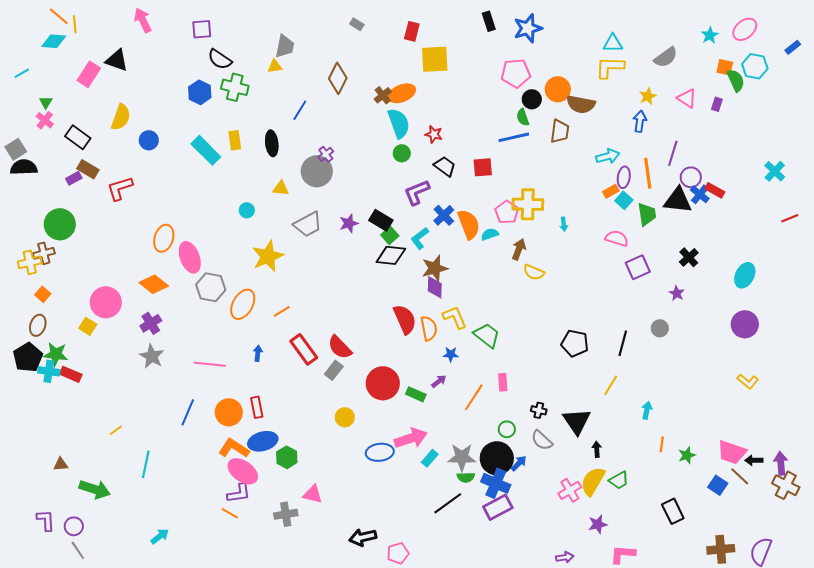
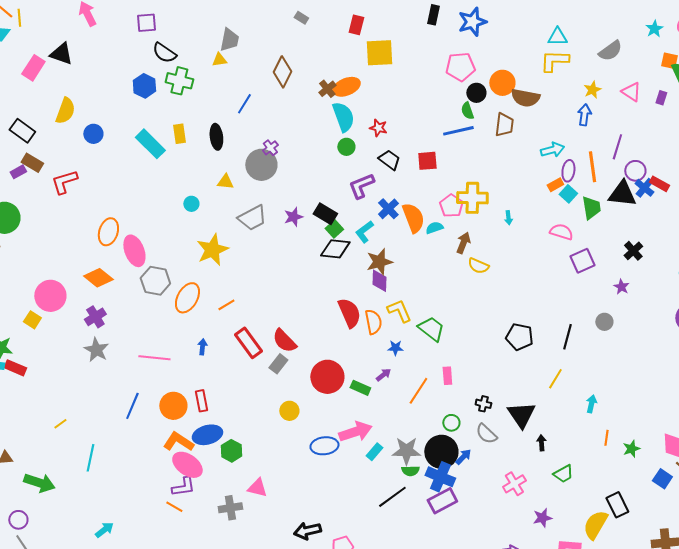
black rectangle: (489, 21) -> (433, 15), turned 30
yellow semicircle: (593, 481) -> (595, 525), moved

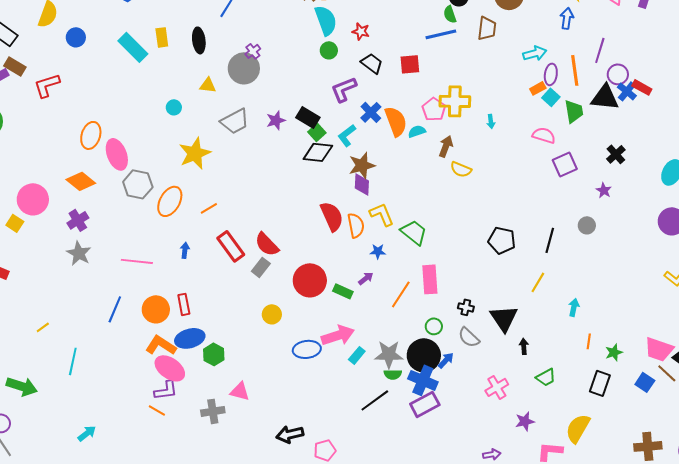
pink rectangle: (447, 376) -> (430, 279), size x1.6
black rectangle: (617, 505) -> (600, 383), moved, turned 45

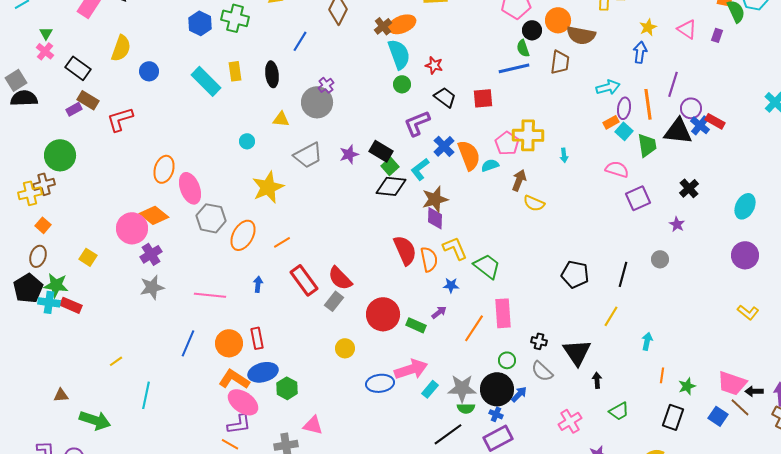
pink circle: (33, 199) -> (132, 228), moved
gray star: (79, 253) -> (152, 287), turned 30
blue cross: (423, 380) -> (496, 414), size x0.5

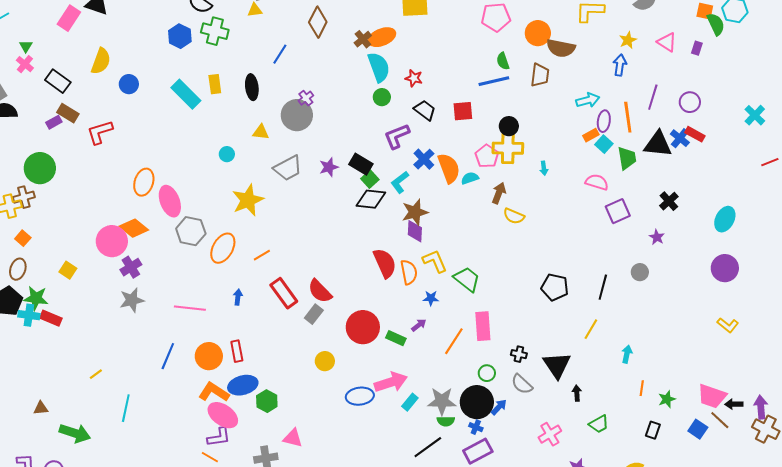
black circle: (532, 30) -> (509, 126), moved
purple circle: (691, 108) -> (690, 102), moved
black rectangle: (673, 417) -> (653, 430), size x0.7

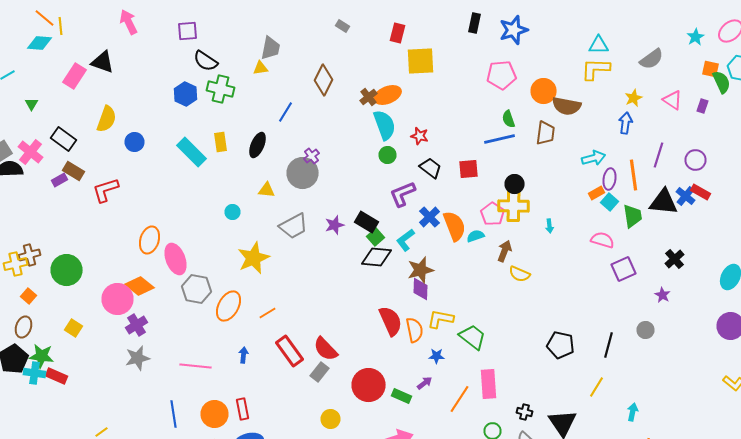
pink cross: (25, 64) -> (30, 152), moved, size x1.4
black ellipse: (252, 87) -> (258, 145), turned 30
green circle: (40, 168) -> (66, 270), moved
yellow L-shape: (435, 261) -> (440, 319), turned -56
blue line: (168, 356) -> (174, 414), turned -32

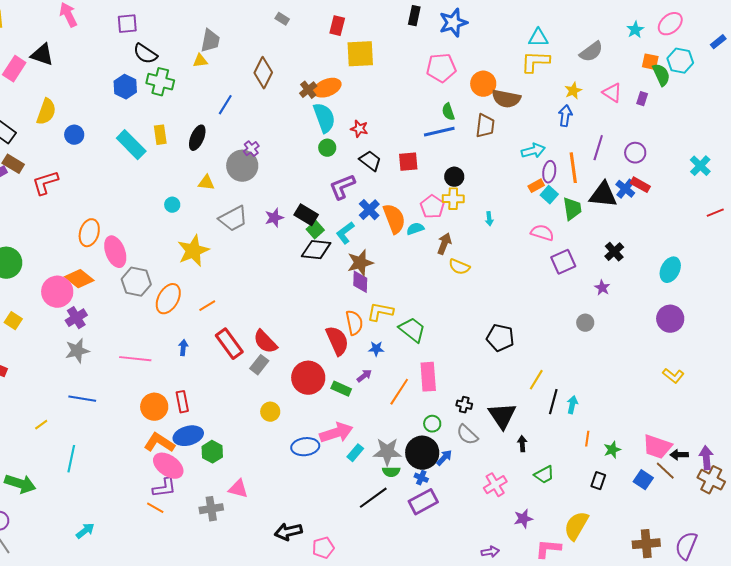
yellow cross: (514, 206) -> (453, 199), size x0.7
red semicircle: (390, 321) -> (337, 341), moved
black line: (608, 345) -> (553, 402), moved
blue line: (174, 414) -> (82, 399), moved, turned -72

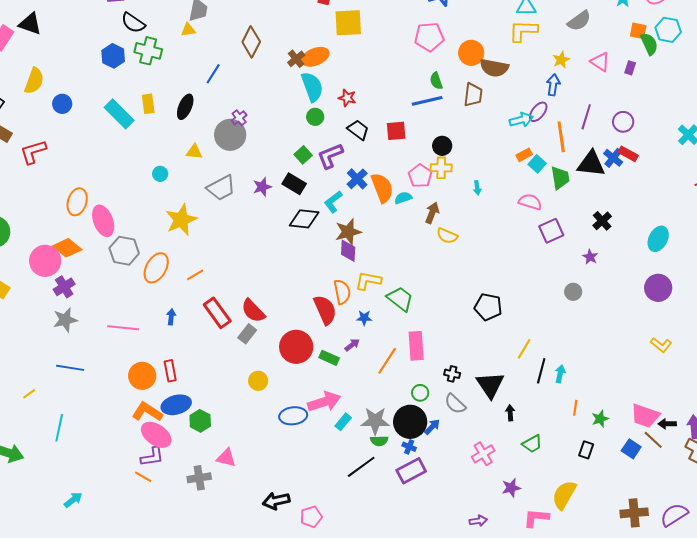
purple ellipse: (549, 172) -> (538, 112), moved, turned 30
green square: (315, 230) -> (303, 155), moved
purple semicircle: (686, 546) -> (674, 515), turned 36

